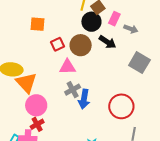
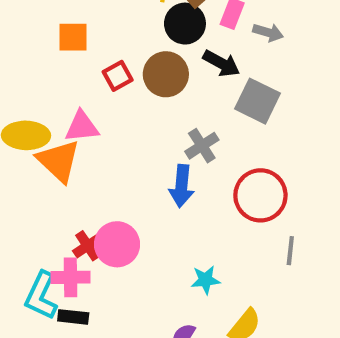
gray square: (139, 63) -> (257, 101), moved
pink triangle: (68, 67) -> (82, 127), moved
gray cross: (73, 90) -> (202, 146), moved
pink circle: (36, 105) -> (117, 244), moved

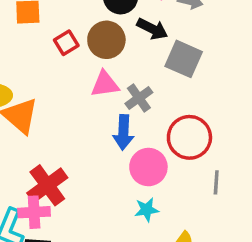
pink triangle: (82, 127) -> (105, 84), moved
pink circle: (117, 244) -> (148, 167), moved
red cross: (88, 246) -> (47, 185), size x1.6

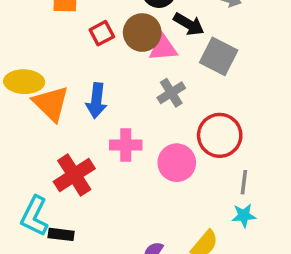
pink triangle: (105, 84) -> (163, 48), moved
blue arrow: (123, 132) -> (96, 101), moved
cyan star: (147, 210) -> (244, 216), moved
pink cross: (34, 212) -> (126, 145), moved

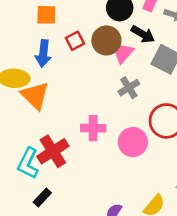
pink triangle: (163, 48) -> (123, 53), turned -45
blue arrow: (96, 101) -> (43, 54), moved
cyan L-shape: (34, 216) -> (28, 163), moved
black rectangle: (61, 234) -> (42, 198), turned -54

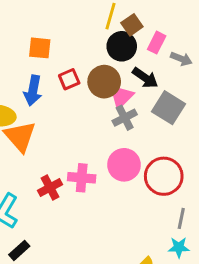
gray cross: (129, 88) -> (125, 118), moved
pink circle: (133, 142) -> (124, 165), moved
red cross: (53, 151) -> (50, 188), moved, size x0.7

